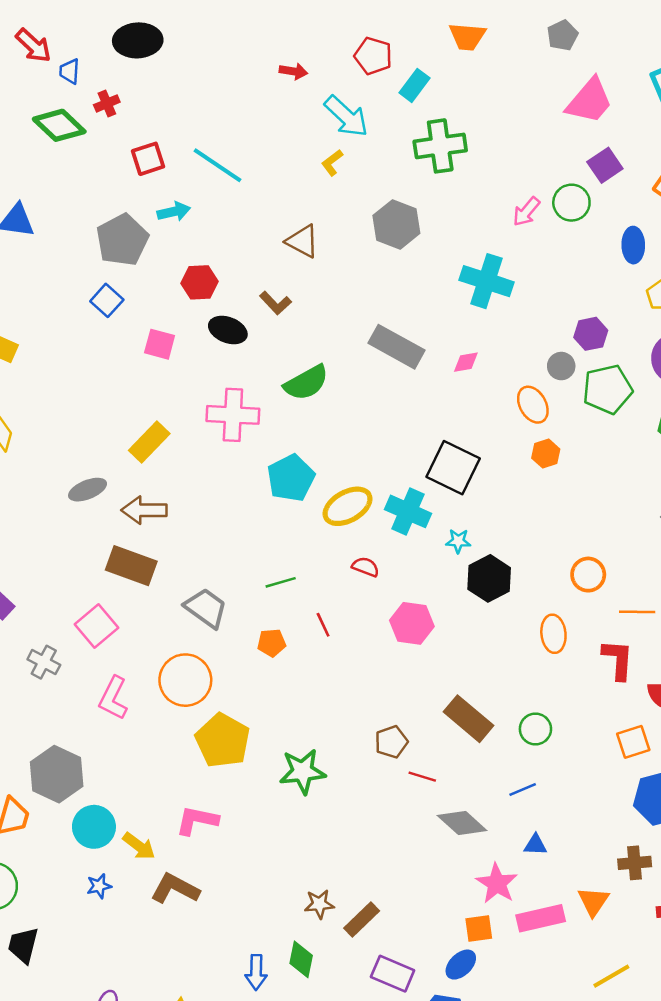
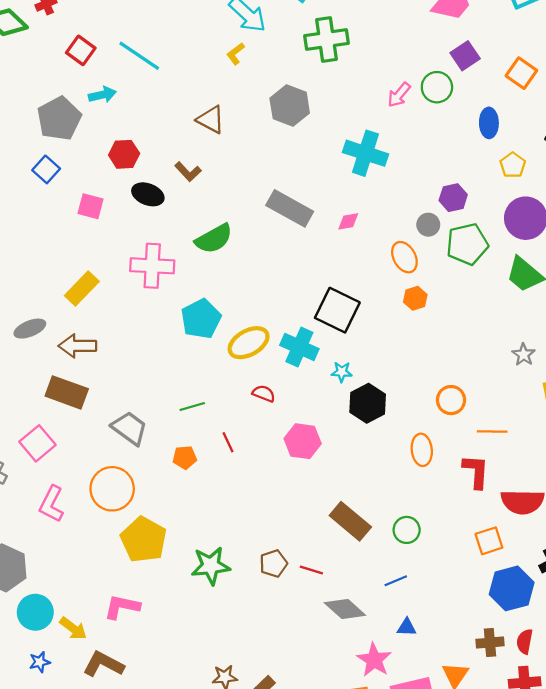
red square: (148, 159) -> (81, 50), turned -36
brown pentagon: (391, 742) -> (273, 564), moved

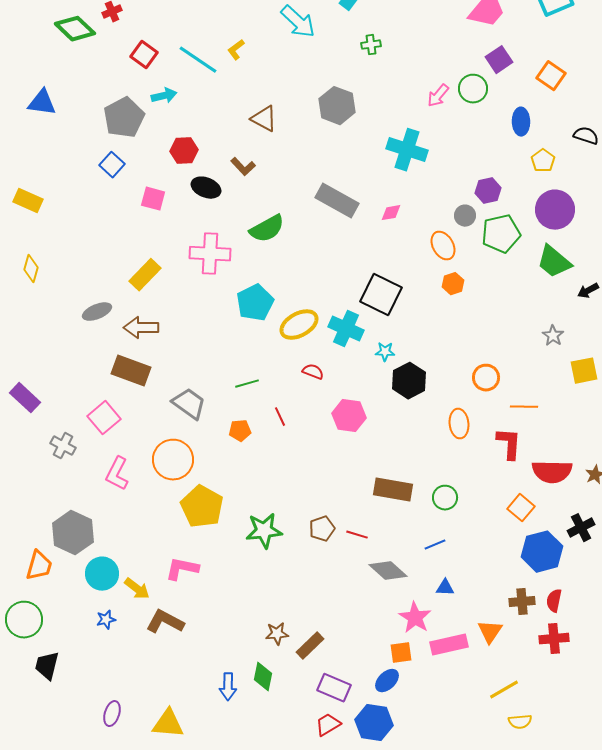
green cross: (327, 40) -> (371, 45), size x0.5
yellow L-shape: (236, 54) -> (236, 50), moved
brown rectangle: (350, 521) -> (393, 490), turned -30
orange square: (489, 541) -> (521, 508), turned -32

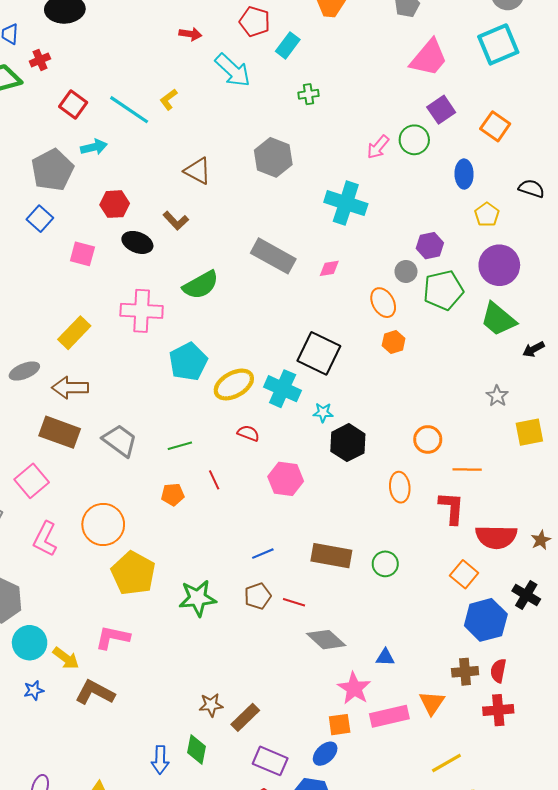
gray trapezoid: (189, 404) -> (120, 440), moved
black cross: (581, 528) -> (526, 595), turned -32
blue line: (435, 545) -> (263, 554), moved

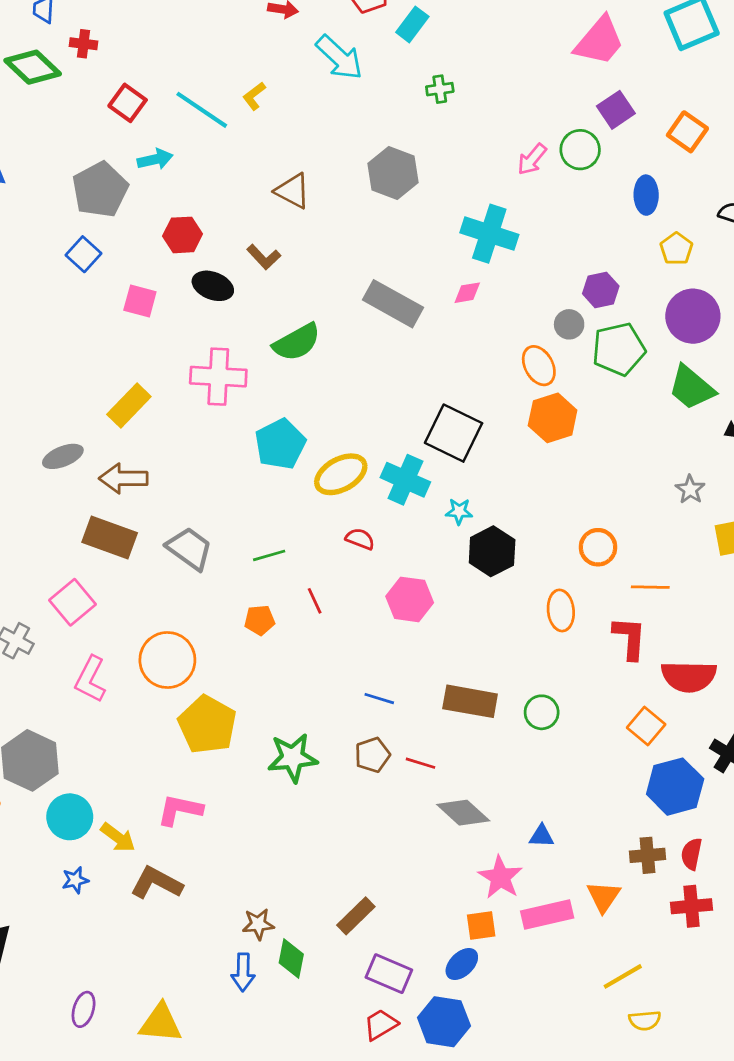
red cross: (40, 60) -> (84, 44), turned 30
pink diamond: (329, 268) -> (467, 293), moved
orange hexagon: (394, 342) -> (553, 418), size x1.6
blue line: (263, 554) -> (379, 699), turned 40
brown star: (211, 705) -> (258, 924), moved

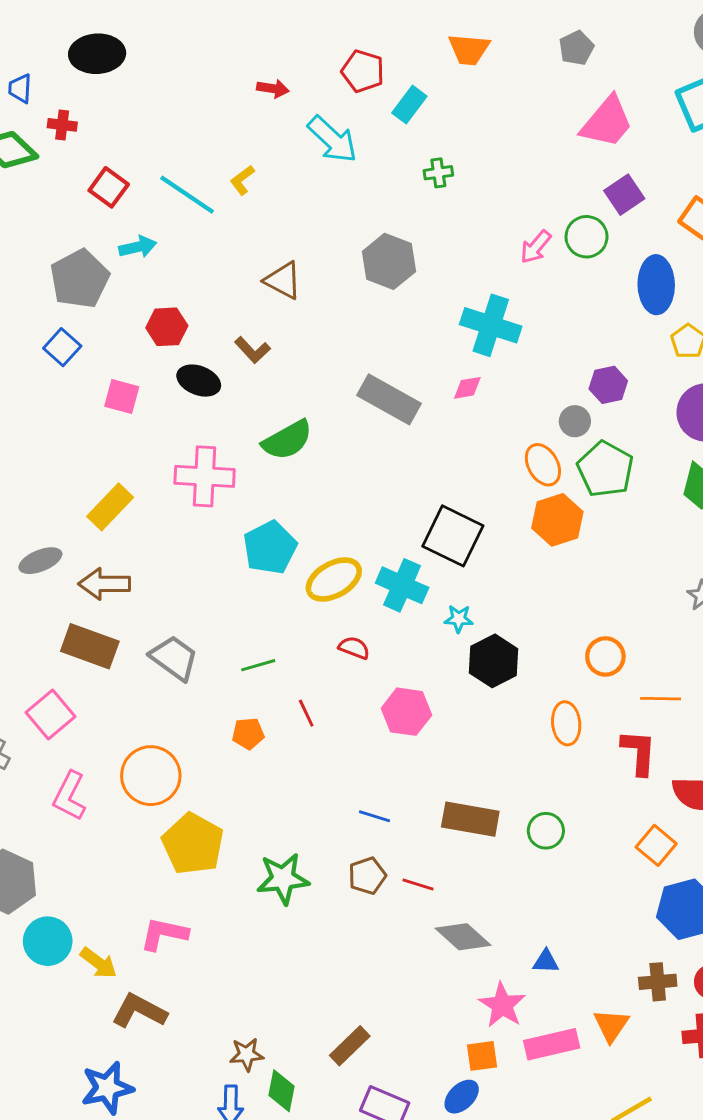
blue ellipse: (646, 195) -> (656, 285), size x1.4
green pentagon: (619, 349) -> (605, 469), moved, turned -30
blue star: (75, 880) -> (107, 1088), moved, size x1.8

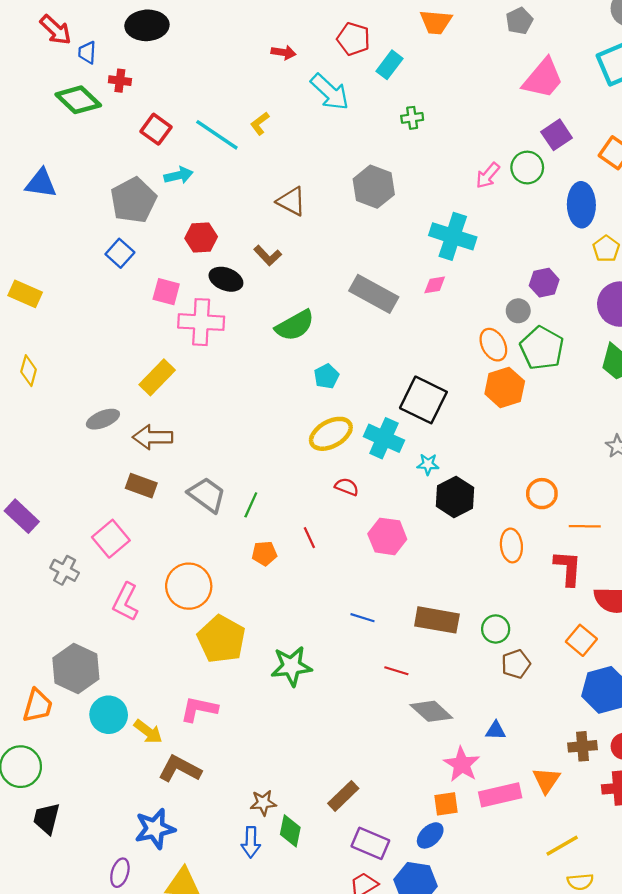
pink cross: (205, 476) -> (201, 322), moved
cyan pentagon: (270, 548) -> (326, 376), moved, size x0.6
brown rectangle: (90, 646) -> (141, 486), size x0.7
green line: (258, 665) -> (251, 505), moved, turned -50
brown pentagon: (367, 876) -> (516, 664), moved

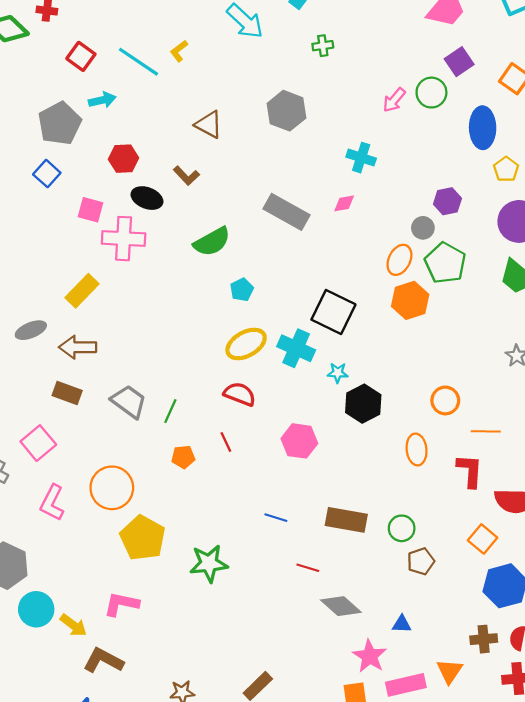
cyan cross: (453, 236) -> (361, 158), size x0.7
orange ellipse: (493, 345) -> (399, 260), turned 56
red semicircle: (347, 487) -> (240, 394), moved, size x1.4

